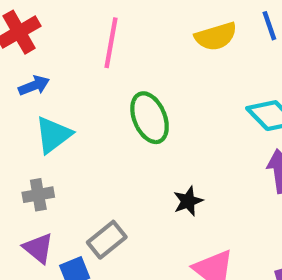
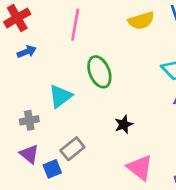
cyan triangle: (53, 135) -> (60, 96), moved

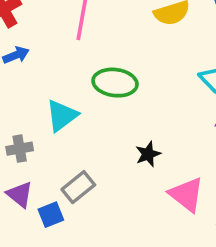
green ellipse: (99, 72) -> (115, 83), turned -60
pink triangle: (140, 168) -> (186, 194), moved

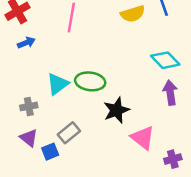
green ellipse: (115, 83) -> (90, 81), moved
black star: (148, 154) -> (116, 110), size x1.5

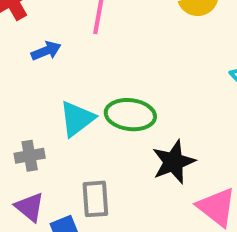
blue arrow: (26, 43) -> (46, 51), moved
gray rectangle: (69, 133) -> (95, 199), turned -55

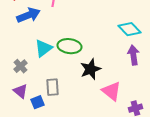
blue arrow: (46, 51) -> (28, 15), size x1.6
gray cross: (30, 156) -> (20, 66), turned -32

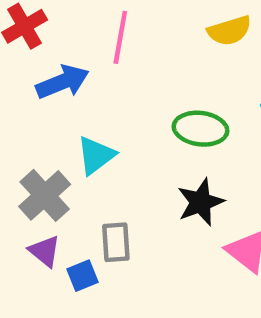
green ellipse: (69, 46) -> (200, 129), moved
gray cross: (20, 66) -> (45, 195), size x1.6

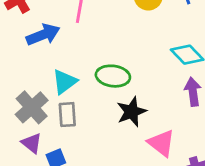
green ellipse: (200, 129) -> (113, 76), moved
gray rectangle: (116, 242) -> (67, 115), moved

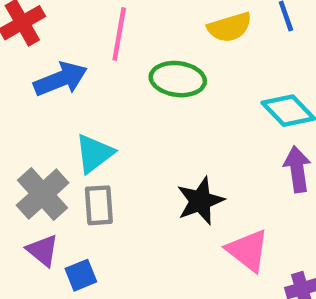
green ellipse: (113, 76) -> (178, 79), moved

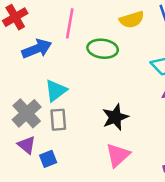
pink triangle: (248, 250) -> (118, 155), moved, turned 40

